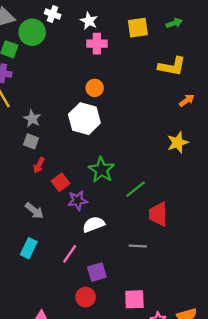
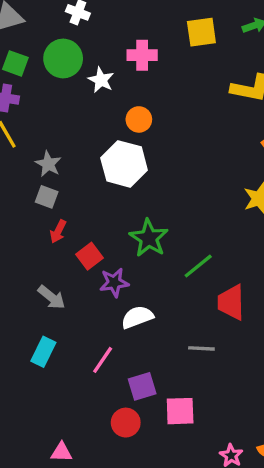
white star: (89, 21) -> (101, 80), moved
green circle: (32, 32) -> (63, 58), moved
pink square: (134, 299) -> (180, 411), moved

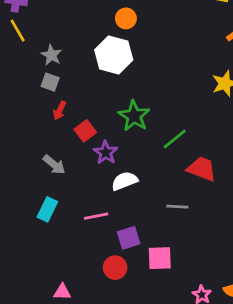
purple star: (114, 283) -> (106, 152), turned -30
red trapezoid: (231, 302) -> (202, 169), turned 112
pink line: (103, 360) -> (96, 216), turned 45

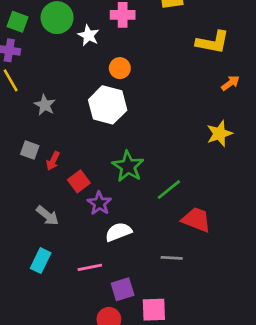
gray square: (50, 82) -> (30, 150), moved

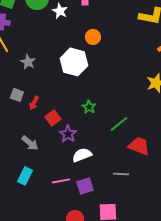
orange circle: (120, 68) -> (93, 37), moved
green star: (128, 166) -> (89, 107), size x0.6
purple square: (123, 289) -> (85, 186), moved

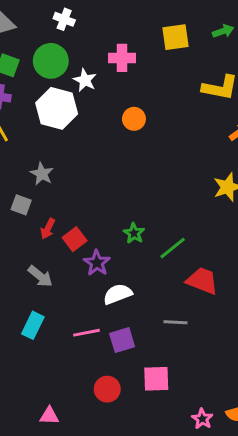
gray star: (28, 62) -> (42, 174), moved
white hexagon: (74, 62) -> (57, 108), moved
red arrow: (34, 103) -> (48, 229), moved
green star: (89, 107) -> (134, 233), moved

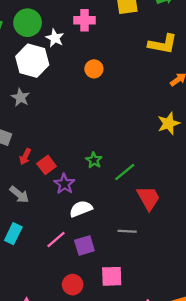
gray star: (42, 174) -> (20, 97), moved
red trapezoid: (202, 281) -> (148, 198), turned 40
pink line: (86, 333) -> (56, 240), turned -30

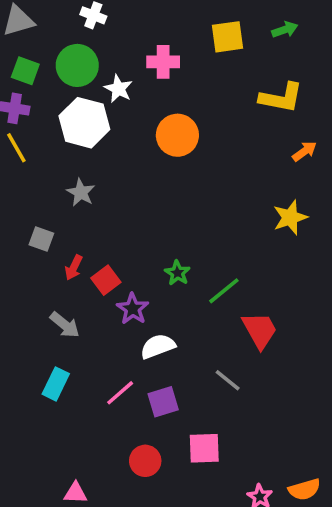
orange circle: (94, 69) -> (177, 135), size x1.5
gray star: (20, 97) -> (81, 192), moved
gray line: (127, 231) -> (228, 380), turned 36

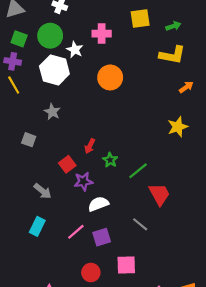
green arrow: (285, 30) -> (173, 26), moved
red arrow: (74, 268) -> (90, 146), moved
purple star: (133, 309) -> (83, 181), turned 30

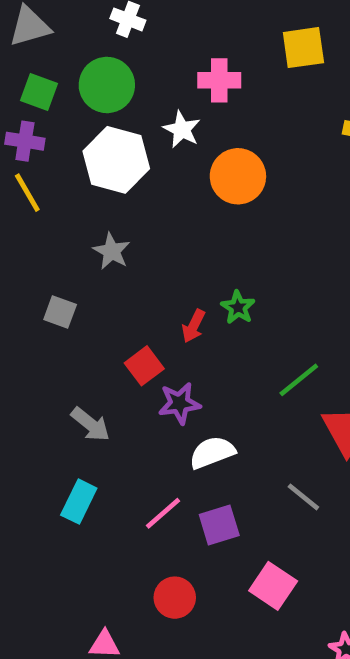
white star: (75, 50) -> (182, 129), moved
green star: (110, 160) -> (238, 307), moved
pink square: (126, 265) -> (273, 586), turned 36
red circle: (91, 273) -> (175, 598), moved

